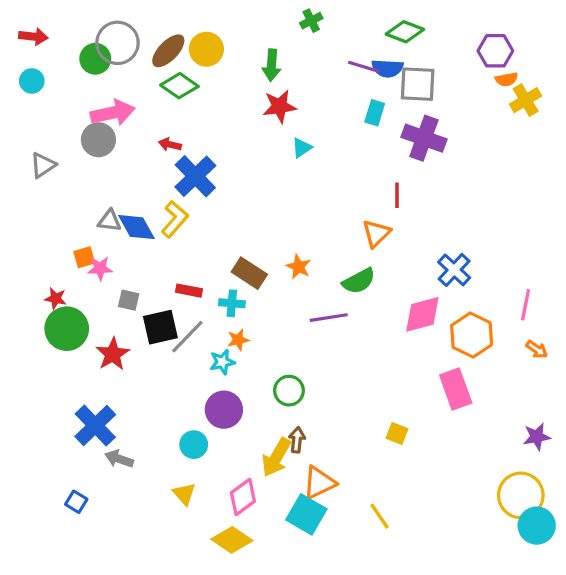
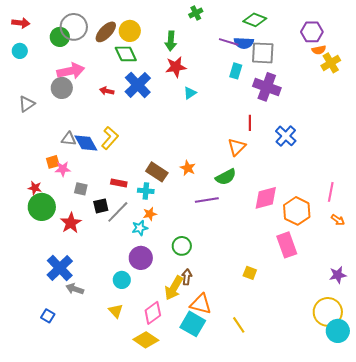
green diamond: (179, 86) -> (126, 54), moved, turned 30
blue cross: (195, 176) -> (138, 85), moved
blue cross: (454, 270) -> (286, 136), moved
black square: (160, 327) -> (101, 206), size x0.7
orange triangle: (319, 483) -> (201, 304), turned 40

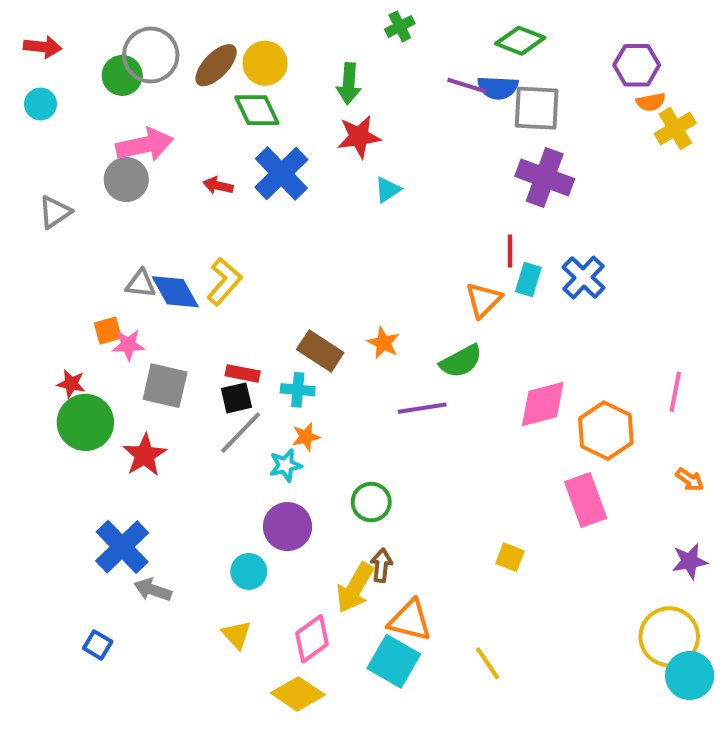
cyan rectangle: (236, 71) -> (528, 280), moved
gray square: (81, 189) -> (165, 386), size x1.6
black square: (101, 206) -> (236, 398), moved
orange arrow: (338, 220) -> (690, 480), moved

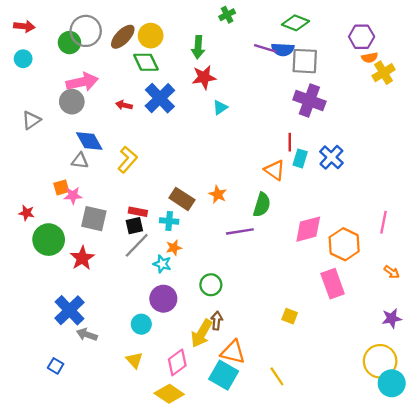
blue diamond: (175, 292) -> (89, 141), moved
orange triangle: (483, 300) -> (275, 170), turned -40
green semicircle: (461, 361) -> (262, 205), turned -45
red star: (71, 384) -> (27, 213), moved
cyan star: (285, 465) -> (162, 264), turned 30

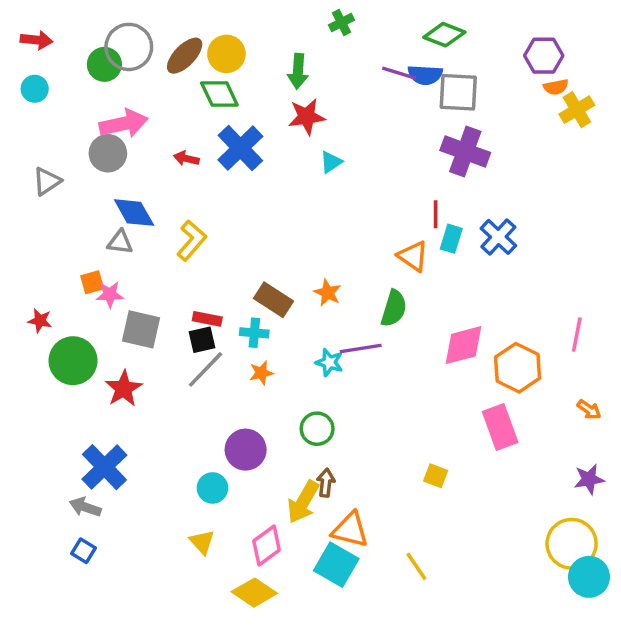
cyan star: (162, 264) -> (329, 362), moved
gray arrow: (87, 335) -> (85, 507), moved

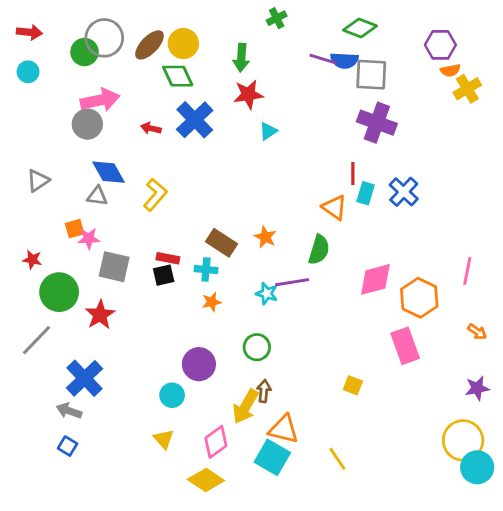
gray triangle: (47, 181) -> (38, 181), moved
gray line: (206, 369) -> (36, 340), moved

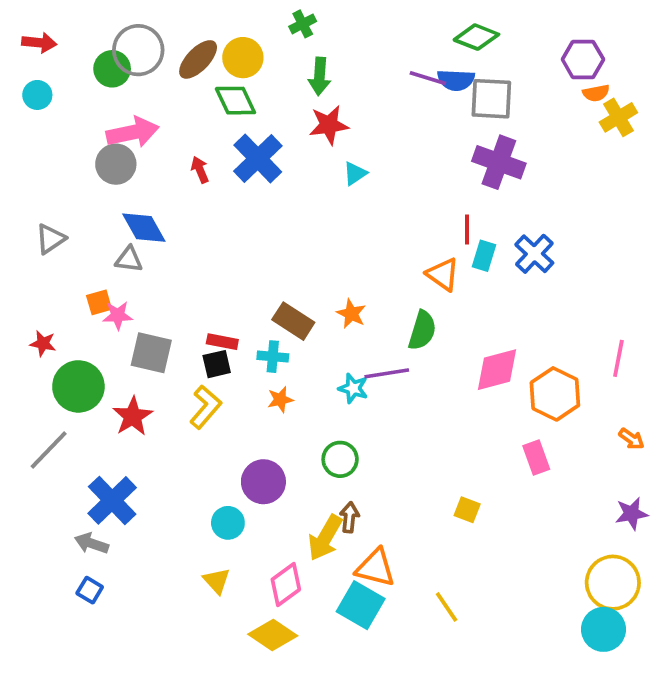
green cross: (277, 18) -> (303, 24), moved
red arrow: (151, 128) -> (200, 170), turned 54
yellow L-shape: (155, 195) -> (206, 407), moved
pink rectangle: (405, 346) -> (536, 457), size x0.7
cyan circle: (477, 467) -> (604, 629), moved

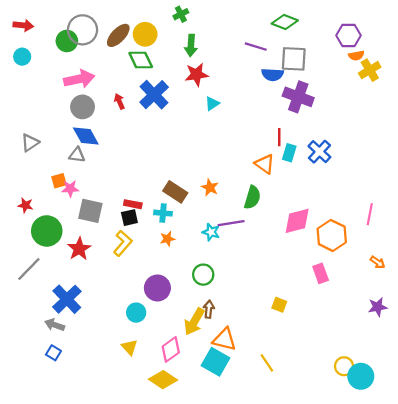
blue semicircle: (456, 80) -> (273, 75), moved
gray circle: (116, 164) -> (83, 107), moved
yellow circle: (613, 583) -> (344, 366), moved, size x0.6

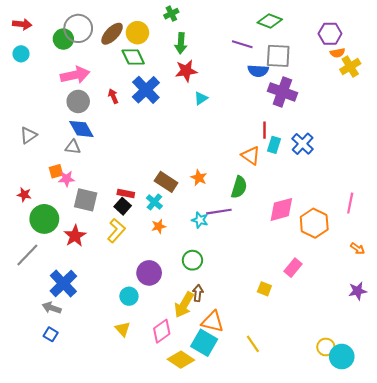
cyan cross: (163, 213) -> (154, 202), turned 35
black square: (129, 218) -> (123, 206), turned -35
pink rectangle: (321, 273) -> (293, 268), moved, turned 60
yellow diamond: (163, 380) -> (181, 360), moved

